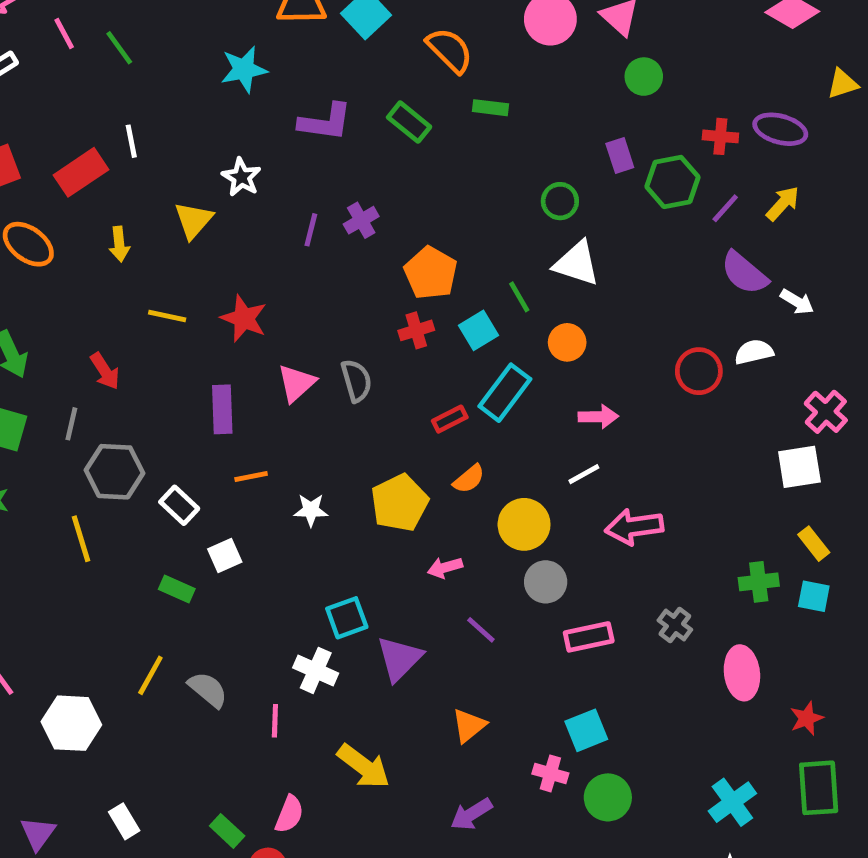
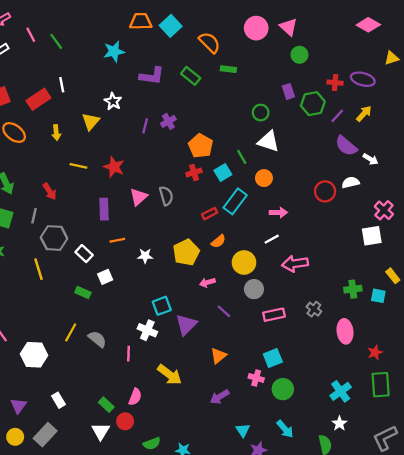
yellow rectangle: (814, 544) -> (393, 276), moved

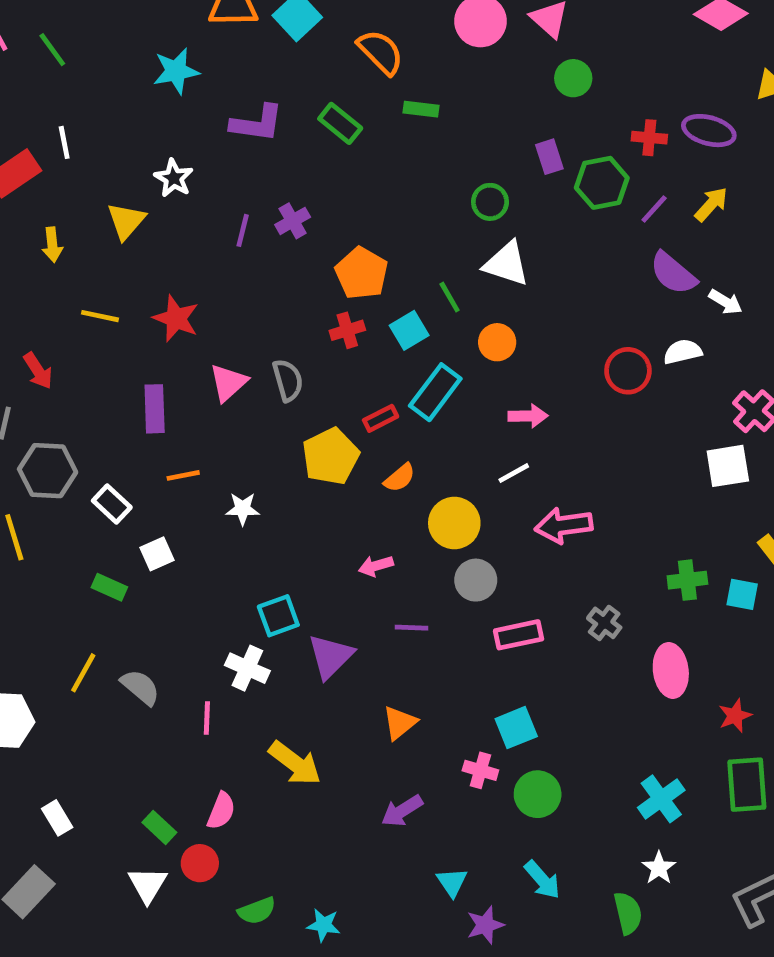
yellow pentagon: (186, 252) -> (331, 456), moved
purple line: (224, 311) -> (411, 628), turned -40

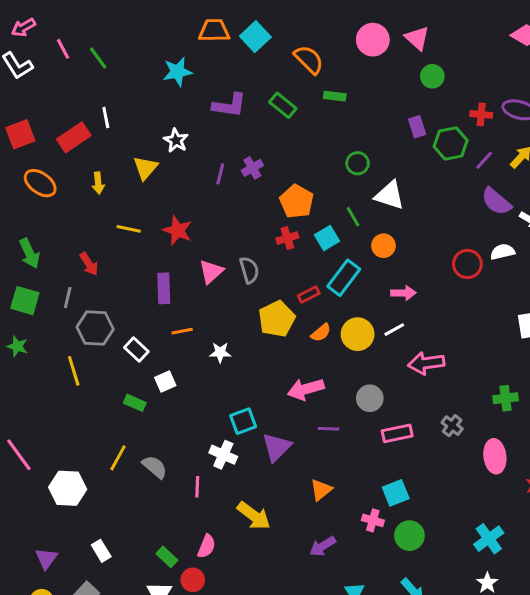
green circle: (490, 202) -> (358, 163), moved
yellow circle: (454, 523) -> (358, 334), moved
pink arrow: (376, 566) -> (306, 389), size x1.6

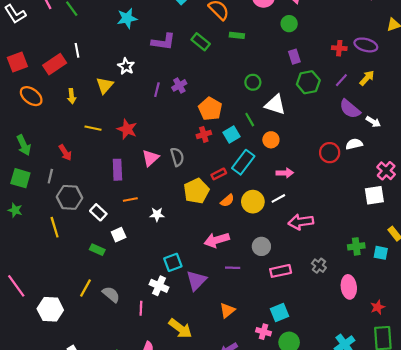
green circle: (432, 76) -> (289, 24), moved
green hexagon: (451, 143) -> (308, 82), moved

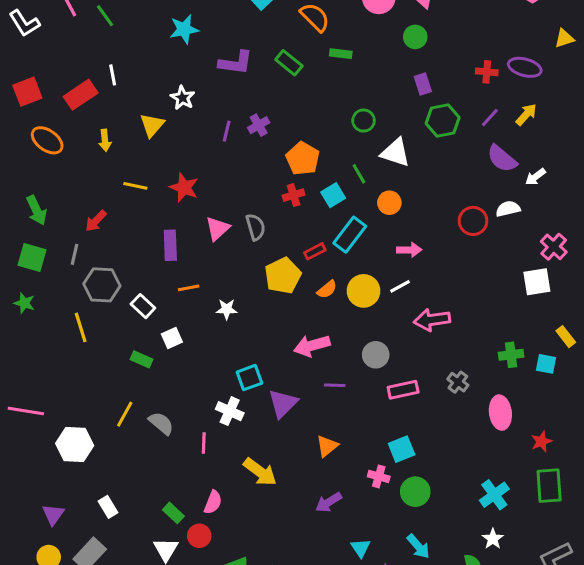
white arrow: (373, 122) -> (535, 177), turned 112
red arrow: (65, 153) -> (96, 221), turned 77
pink line: (16, 286) -> (26, 411), turned -45

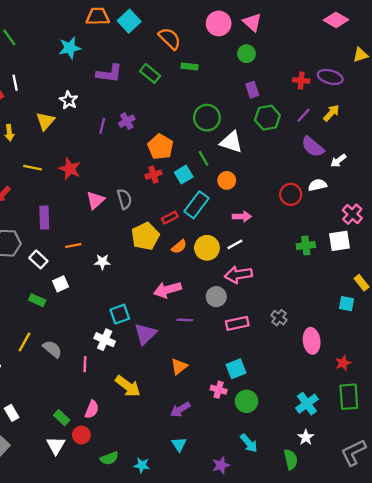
green circle: (364, 121) -> (207, 118), size x1.5
purple rectangle: (170, 245) -> (44, 218), moved
pink arrow: (432, 320) -> (238, 275), moved
green cross: (511, 355) -> (306, 246), moved
cyan triangle: (360, 548) -> (179, 444), moved

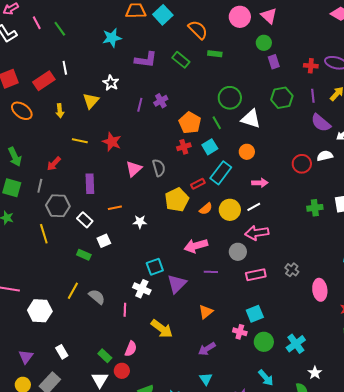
purple rectangle: (252, 90) -> (274, 62), moved
purple line: (303, 115) -> (313, 96), turned -48
green line: (203, 158) -> (217, 123), moved
cyan cross: (307, 404) -> (296, 344), moved

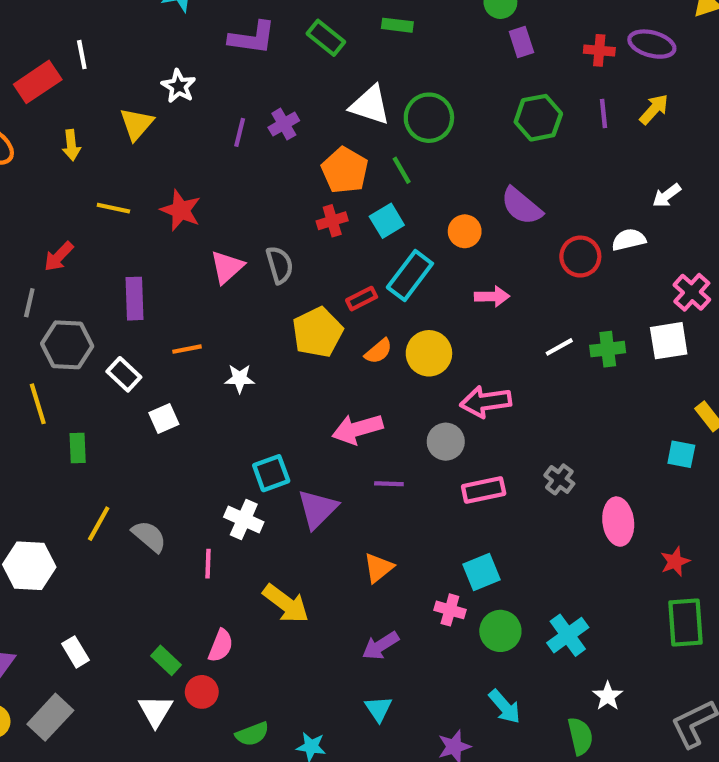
white triangle: (251, 119) -> (370, 105), moved
purple semicircle: (321, 123) -> (521, 206), moved
white line: (254, 207) -> (559, 347), moved
green rectangle: (84, 255) -> (78, 448), moved, turned 64

